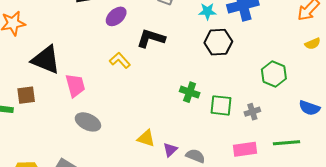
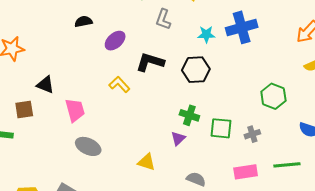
black hexagon: (218, 42) -> (196, 70), moved
black triangle: (46, 60) -> (45, 85), size x0.6
brown square: (26, 95) -> (24, 110), moved
purple triangle: (170, 150) -> (178, 139), moved

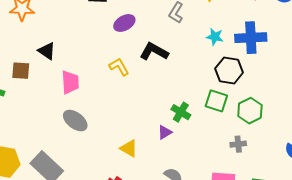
black hexagon: (196, 70) -> (229, 71), moved
green hexagon: (273, 96) -> (250, 111), moved
green square: (221, 128) -> (216, 101), moved

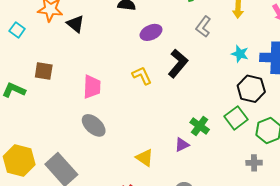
black triangle: (47, 51) -> (75, 24), moved
black L-shape: (154, 52) -> (178, 63), turned 96
green square: (216, 101) -> (236, 118), turned 30

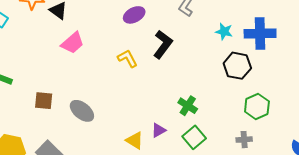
brown square: (44, 71) -> (44, 101), moved
pink trapezoid: (92, 87) -> (73, 43), moved, turned 50
green square: (236, 118) -> (194, 137), moved
purple triangle: (182, 145) -> (159, 130), moved

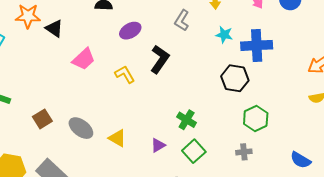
cyan star: (224, 31) -> (224, 35), moved
pink trapezoid: (73, 43) -> (84, 59), moved
brown square: (44, 101) -> (42, 119), turned -36
yellow triangle: (135, 140) -> (117, 138), moved

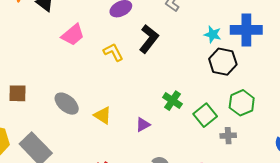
cyan star: (224, 35) -> (213, 34), moved
brown square: (42, 119) -> (17, 93), moved, turned 30
green square: (194, 151) -> (205, 115), moved

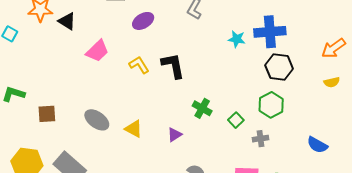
black L-shape: (149, 39) -> (173, 66), moved, turned -44
black hexagon: (223, 62) -> (279, 67), moved
green square: (205, 115) -> (236, 120), size x0.7

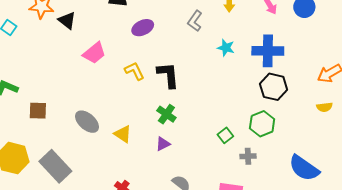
cyan star: (237, 39) -> (226, 48), moved
green cross: (202, 108) -> (166, 114), moved
blue semicircle: (317, 145) -> (304, 168), size x1.5

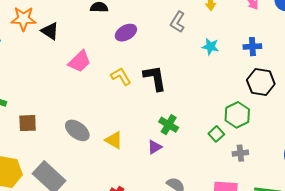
blue cross: (268, 51) -> (252, 47), size x0.6
green cross: (166, 114) -> (169, 125), moved
green hexagon: (262, 124) -> (237, 115), moved

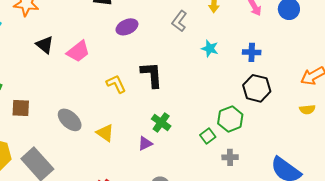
black triangle: (50, 31) -> (45, 45), moved
yellow L-shape: (121, 76) -> (116, 84), moved

